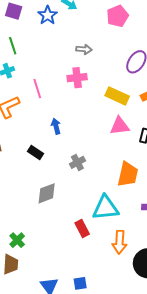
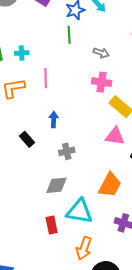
green line: (13, 46) -> (69, 35), moved
pink cross: (77, 78) -> (102, 82), moved
gray cross: (77, 162) -> (67, 151), moved
gray diamond: (47, 193) -> (56, 185), moved

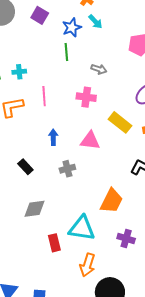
pink cross: (102, 82) -> (86, 97), moved
pink triangle: (115, 136) -> (90, 141), moved
black rectangle: (27, 139) -> (25, 167), moved
gray diamond: (56, 185) -> (34, 209), moved

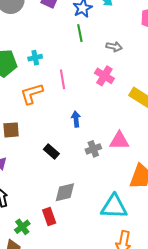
pink cross: (86, 97) -> (104, 76), turned 30
pink triangle: (90, 141) -> (119, 141), moved
red rectangle: (54, 243) -> (49, 216), moved

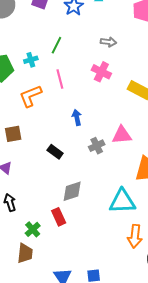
green line: (80, 33) -> (57, 45), moved, turned 42

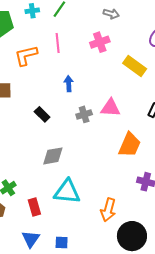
cyan cross: (31, 60) -> (32, 11), moved
pink cross: (101, 72) -> (100, 42), turned 36
cyan triangle: (122, 201) -> (67, 192), moved
red rectangle: (59, 217) -> (34, 207), moved

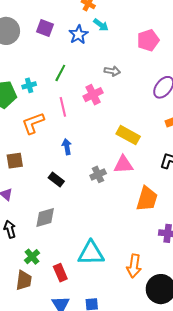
cyan cross: (32, 11) -> (29, 85), moved
pink cross: (100, 42) -> (93, 95), moved
yellow rectangle: (135, 66) -> (128, 135), moved
blue arrow: (69, 84) -> (67, 147), moved
gray diamond: (53, 156) -> (45, 218), moved

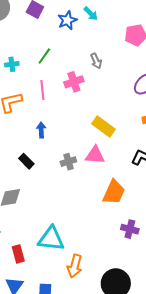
gray arrow: (112, 71) -> (96, 61), turned 49
orange arrow: (134, 266) -> (75, 266), moved

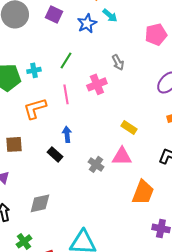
yellow rectangle: (103, 126) -> (129, 127), size x0.7
black rectangle: (26, 161) -> (55, 154), moved
gray cross: (68, 162) -> (96, 164), turned -35

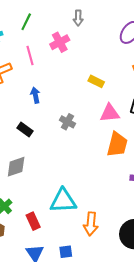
gray arrow: (118, 62) -> (78, 18), turned 35
black rectangle: (55, 154) -> (25, 129), moved
pink triangle: (122, 156) -> (110, 113), moved

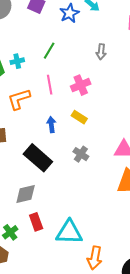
pink cross: (60, 42) -> (81, 85), moved
yellow rectangle: (96, 81) -> (79, 117), moved
black rectangle: (25, 129) -> (38, 158), size x1.8
red rectangle: (33, 221) -> (36, 222), moved

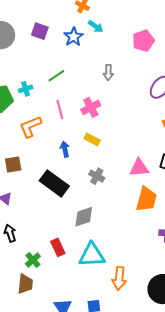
green line: (49, 51) -> (56, 76), turned 30
gray diamond: (26, 194) -> (84, 217), moved

